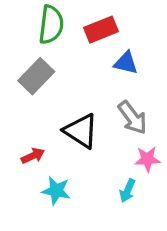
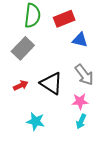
red arrow: (33, 156) -> (21, 85), moved
pink star: (147, 159) -> (80, 101), moved

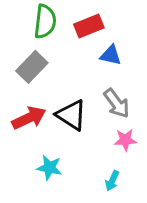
red arrow: (21, 85) -> (29, 118), size x1.6
pink star: (80, 101) -> (125, 140), moved
cyan arrow: (81, 121) -> (112, 181), moved

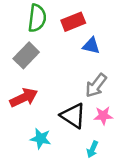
gray arrow: (117, 103) -> (96, 86), turned 75
black triangle: (71, 115) -> (73, 116), moved

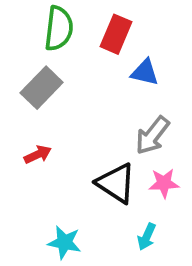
red rectangle: (73, 22) -> (116, 34), turned -45
red arrow: (24, 98) -> (38, 155), size x0.6
cyan star: (41, 139) -> (64, 242), moved

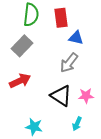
red rectangle: (116, 34) -> (61, 18), turned -30
gray arrow: (152, 135) -> (69, 63), moved
red arrow: (38, 155) -> (20, 81), size x1.5

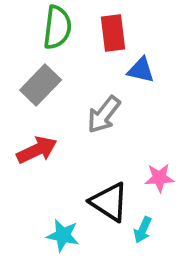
gray arrow: (69, 63) -> (104, 115), moved
black triangle: (61, 96) -> (109, 202), moved

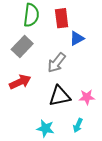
blue triangle: (141, 70) -> (77, 38), turned -42
black triangle: (109, 202) -> (60, 96), moved, turned -45
cyan star: (63, 235) -> (45, 128), moved

